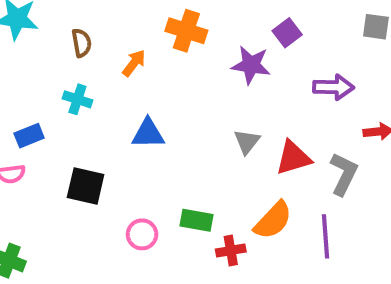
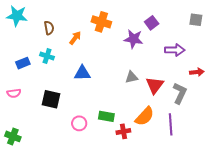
blue rectangle: (29, 136) -> (23, 63), moved
gray triangle: (247, 142) -> (131, 77), turned 40
red triangle: (293, 158) -> (155, 85), turned -36

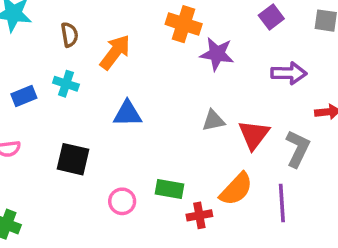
orange cross: (101, 22) -> (184, 24), moved
purple square: (152, 23) -> (271, 17), moved
orange arrow: (75, 38) -> (115, 52), size x1.5

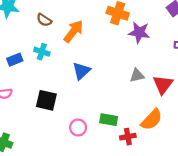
brown semicircle: (69, 35) -> (44, 20), turned 133
blue triangle: (127, 114) -> (81, 71), turned -42

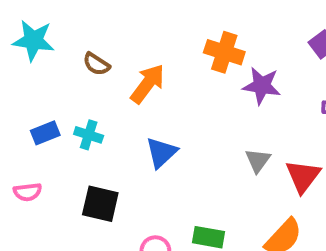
cyan cross: (42, 52) -> (89, 135), moved
gray triangle: (137, 75) -> (258, 160), turned -42

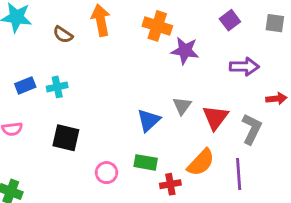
orange arrow: (148, 84) -> (101, 20), moved, turned -48
cyan cross: (89, 135) -> (57, 87), turned -30
blue triangle: (161, 153) -> (149, 120), moved

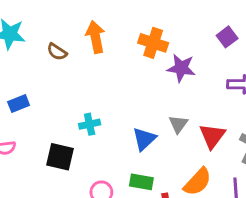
cyan cross: (57, 87) -> (90, 124), moved

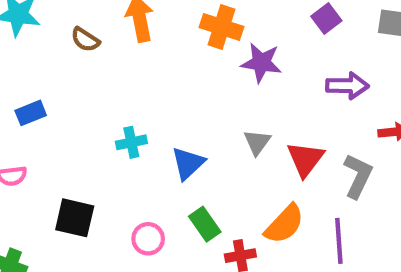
blue triangle: (144, 139) -> (188, 163), moved
black square: (60, 157) -> (75, 218), moved
green rectangle: (141, 182) -> (205, 224), turned 45

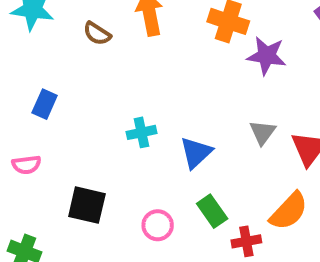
blue rectangle: (31, 113) -> (45, 104), turned -44

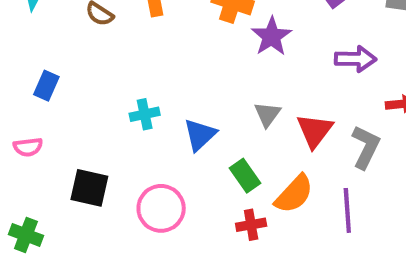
purple star: (267, 56) -> (272, 36), turned 30
green rectangle: (212, 211) -> (245, 176), moved
pink circle: (158, 225) -> (161, 208), size x1.5

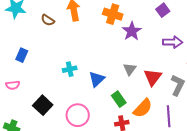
black square: (89, 188) -> (43, 105), turned 30

